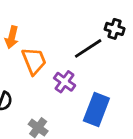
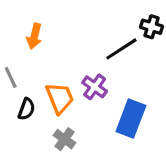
orange trapezoid: (34, 61) -> (60, 98), moved

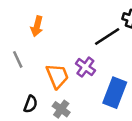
black semicircle: (27, 109) -> (31, 104), moved

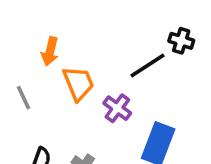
orange trapezoid: (57, 76) -> (78, 83), moved

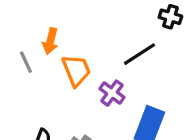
black cross: (181, 41) -> (170, 17), moved
gray line: (23, 98) -> (26, 62), moved

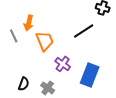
purple cross: (112, 93) -> (63, 64), moved

